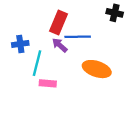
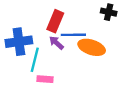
blue cross: (20, 44) -> (19, 42), size x1.6
orange ellipse: (97, 69) -> (92, 47), moved

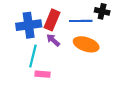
blue line: (73, 35) -> (81, 21), moved
blue cross: (19, 42) -> (29, 25), moved

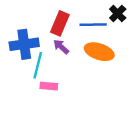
black cross: (102, 11) -> (118, 14), turned 32
blue cross: (29, 25) -> (24, 44), moved

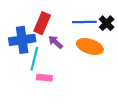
black cross: (118, 14) -> (107, 23), moved
red rectangle: (60, 23) -> (42, 23), moved

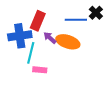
black cross: (107, 23) -> (96, 13), moved
orange ellipse: (90, 47) -> (68, 42), moved

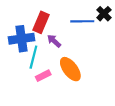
orange ellipse: (68, 42) -> (70, 69), moved, turned 35
pink rectangle: (40, 70) -> (43, 76), turned -32

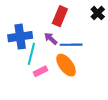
blue line: (82, 21) -> (71, 45), moved
red rectangle: (41, 22) -> (60, 16), moved

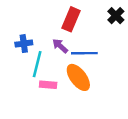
blue cross: (20, 37) -> (24, 44), size x0.6
pink rectangle: (41, 71) -> (48, 85), turned 32

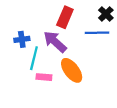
purple arrow: (60, 46) -> (55, 42), size x1.6
blue line: (84, 53) -> (97, 33), moved

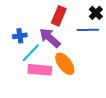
cyan line: (34, 58) -> (31, 53), turned 30
pink rectangle: (44, 77) -> (40, 70), size x1.6

